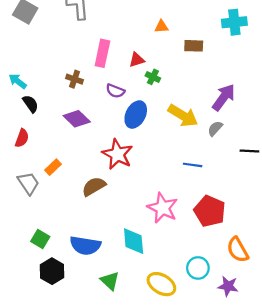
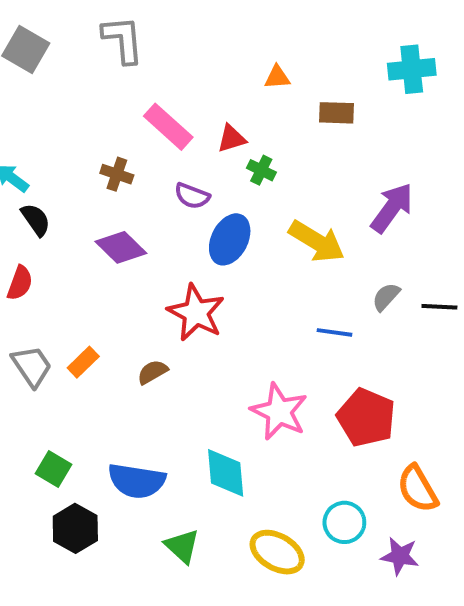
pink rectangle: (102, 53) -> (168, 127), turned -60
gray semicircle: (215, 128) -> (386, 297), moved
orange rectangle: (53, 167) -> (83, 362), moved
brown semicircle: (94, 186) -> (152, 372), size x0.7

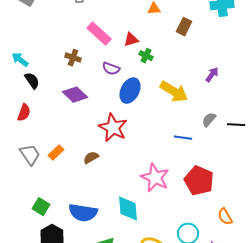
brown rectangle: (337, 113) -> (184, 27), turned -66
purple arrow: (392, 208) -> (212, 75), size x0.6
orange semicircle: (418, 489) -> (225, 217), size x0.7

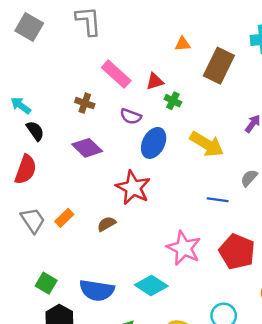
brown rectangle: (184, 27) -> (219, 66), size x1.6
red semicircle: (24, 113) -> (26, 170), size x1.4
cyan diamond: (128, 209) -> (151, 285), turned -52

